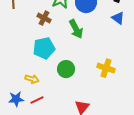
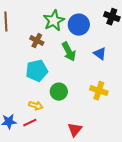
blue triangle: (118, 18) -> (100, 54), moved
yellow arrow: (32, 79) -> (36, 106), moved

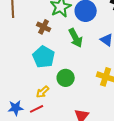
cyan pentagon: (37, 71) -> (44, 57), turned -30
yellow arrow: (36, 106) -> (43, 92), turned 120

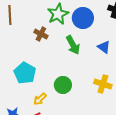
cyan pentagon: (44, 57) -> (25, 73), moved

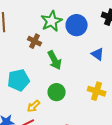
green arrow: (73, 45) -> (55, 60), moved
cyan pentagon: (25, 73) -> (19, 80), turned 30

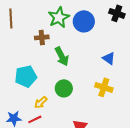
brown cross: (35, 41) -> (42, 37), turned -32
blue triangle: (98, 54) -> (109, 58), moved

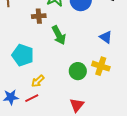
cyan pentagon: (26, 76) -> (23, 55), turned 30
green circle: (64, 88) -> (78, 71), moved

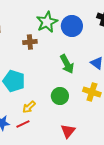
green arrow: (59, 35) -> (67, 64), moved
green circle: (78, 71) -> (60, 96), moved

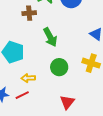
green arrow: (67, 64) -> (50, 37), moved
yellow arrow: (29, 107) -> (28, 78), turned 40

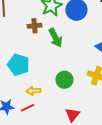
green arrow: (50, 37) -> (55, 38), moved

